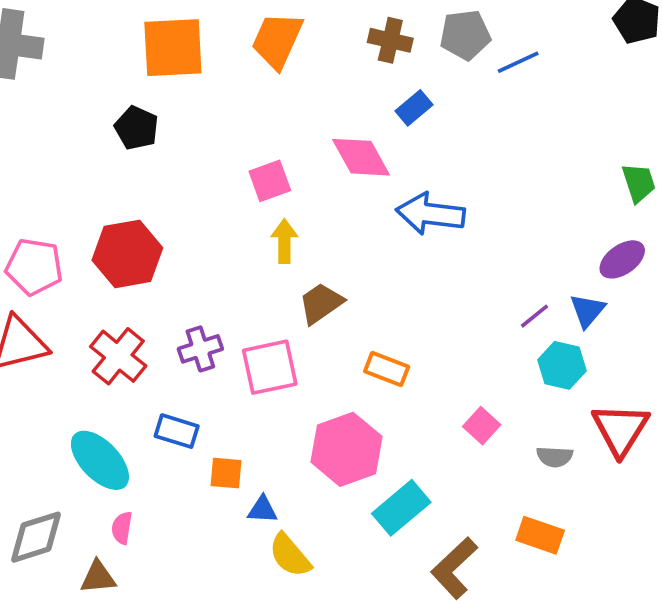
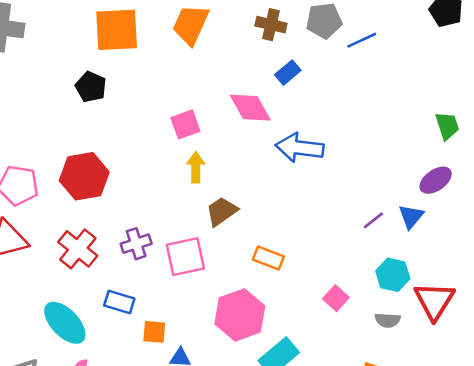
cyan hexagon: (562, 365) -> (393, 275), moved

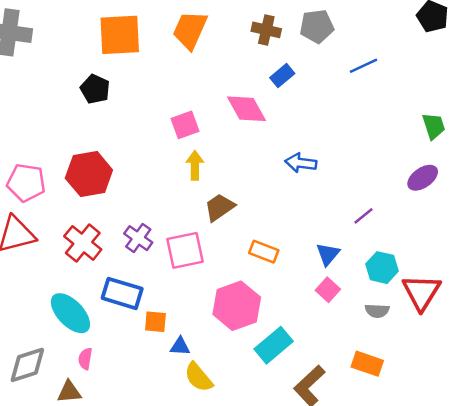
blue line: (362, 40) -> (364, 66), moved
blue arrow: (299, 148) -> (301, 163), moved, size x0.7
blue triangle: (411, 216) -> (328, 254), moved
purple cross: (136, 244) -> (138, 238), turned -36
blue rectangle: (119, 302) -> (122, 293), size x1.4

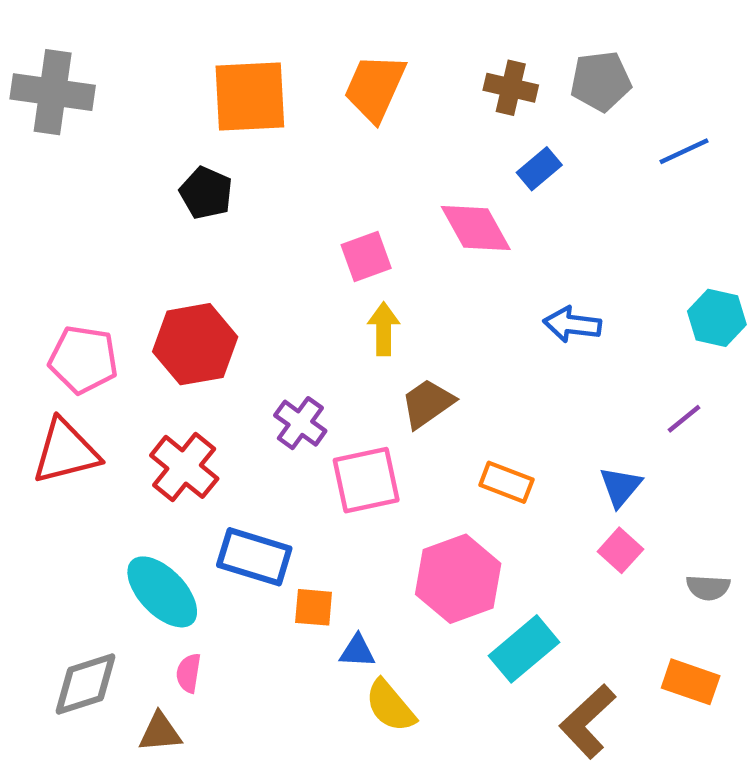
purple cross: (138, 238) -> (300, 423), moved
cyan hexagon: (382, 268) -> (717, 318), moved

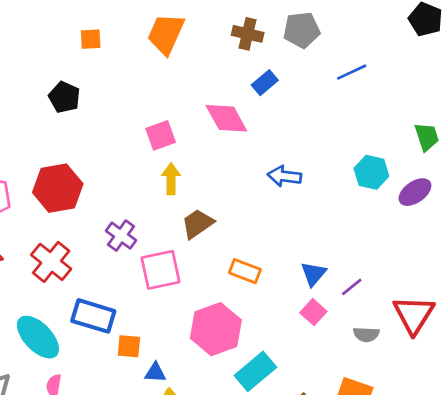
orange square: (250, 96) -> (91, 39), size x0.5
purple line: (684, 419) -> (352, 287), moved

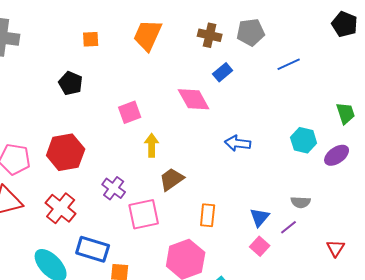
pink square: (161, 135) -> (130, 112), moved
orange rectangle: (245, 271) -> (208, 215), turned 75
red triangle: (414, 315) -> (336, 248), size x0.6
gray semicircle: (366, 334) -> (301, 202), moved

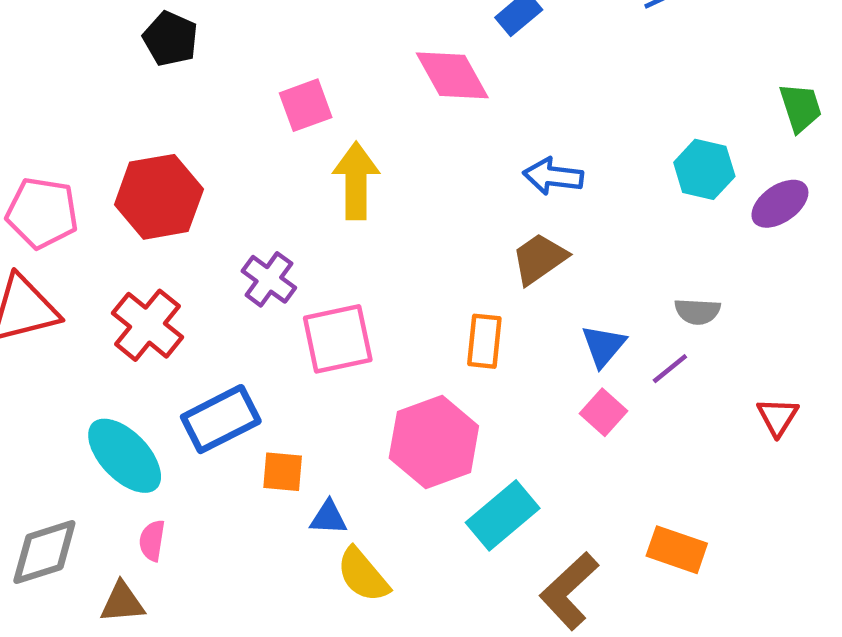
yellow arrow: (152, 145) -> (356, 181), size x1.4
brown trapezoid: (172, 179) -> (539, 259), moved
blue rectangle: (93, 249) -> (221, 419), turned -44

